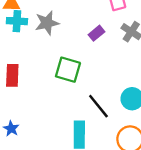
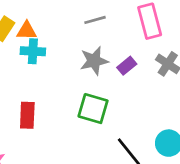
gray star: (47, 23) -> (94, 61), moved

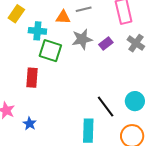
orange triangle: (27, 31) -> (63, 17), moved
green square: (93, 109) -> (50, 51), moved

